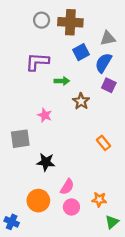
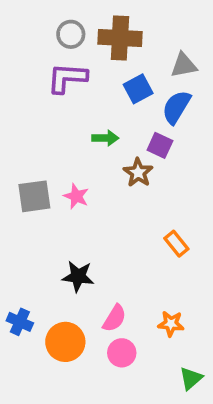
purple L-shape: (37, 62) -> (67, 78), moved
purple square: (109, 85) -> (160, 145), moved
gray square: (20, 139) -> (34, 196), moved
orange star: (99, 200) -> (171, 324), moved
blue cross: (12, 222) -> (20, 322), moved

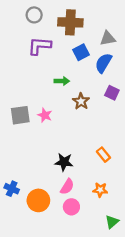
gray circle: (71, 34) -> (34, 15), moved
purple square: (160, 145) -> (112, 93), moved
orange rectangle: (176, 244) -> (103, 155), moved
black star: (78, 276) -> (64, 162), moved

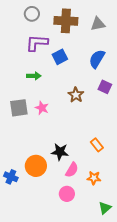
gray triangle: (108, 38) -> (98, 24), moved
blue square: (81, 52) -> (60, 57), moved
green arrow: (62, 81) -> (34, 76), moved
pink semicircle: (67, 187) -> (72, 170), moved
orange circle: (38, 200) -> (36, 166), moved

